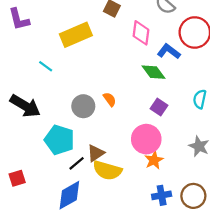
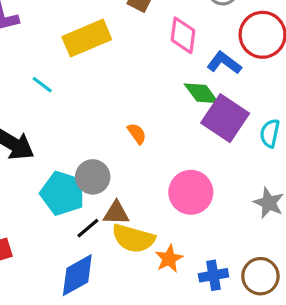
gray circle: (83, 106) -> (93, 177), moved
purple square: (159, 107) -> (225, 118), moved, size x1.8
brown triangle: (96, 153) -> (116, 213), turned 36
orange star: (154, 160) -> (169, 259), moved

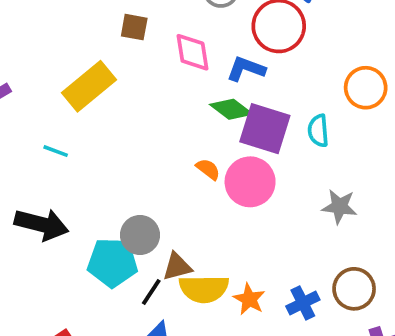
orange semicircle: (137, 134) -> (208, 169), moved
pink circle: (191, 192) -> (250, 182), moved

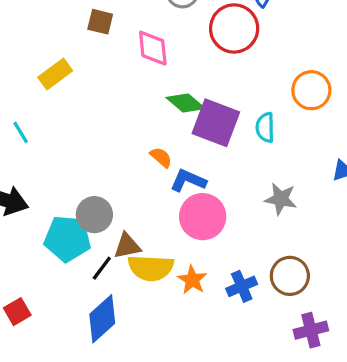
blue L-shape: (246, 69) -> (188, 181), moved
yellow rectangle: (89, 86) -> (55, 74), size x0.7
cyan line: (56, 151) -> (21, 132), turned 35
pink circle: (250, 182) -> (203, 217), moved

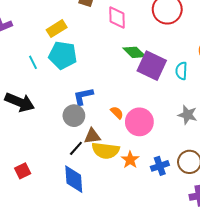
orange semicircle: (161, 157) -> (117, 113), moved
blue L-shape: (188, 181) -> (83, 96), moved, turned -40
cyan pentagon: (68, 239) -> (63, 55), moved
blue diamond: (102, 319) -> (74, 179), turned -56

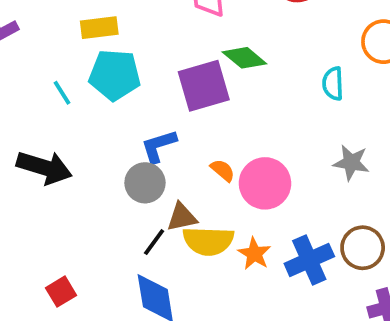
yellow rectangle: (57, 29) -> (99, 28), turned 30
purple square: (152, 66) -> (204, 86), moved, turned -36
blue cross: (160, 166) -> (309, 260), size x1.4

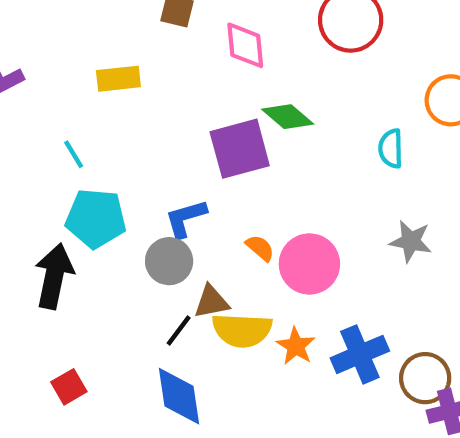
cyan pentagon: (115, 75) -> (96, 218), moved
black arrow: (44, 167) -> (54, 276), moved, turned -96
brown circle: (363, 248) -> (425, 378), moved

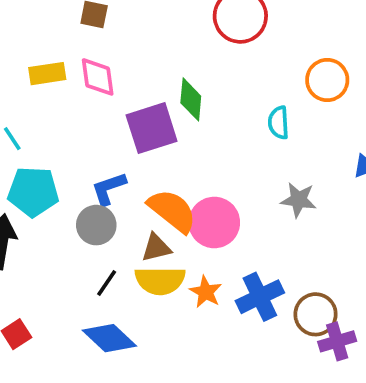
pink diamond: (245, 45) -> (98, 77), moved
green diamond: (288, 117) -> (191, 99), turned 57
orange semicircle: (260, 248) -> (172, 211), size x2.0
brown triangle: (211, 302) -> (156, 248), moved
blue diamond: (179, 396) -> (109, 338), turned -36

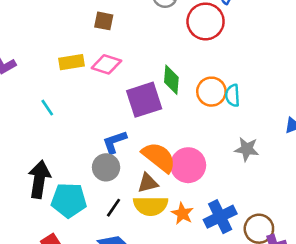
pink diamond: (98, 77) -> (106, 64), turned -64
orange circle: (327, 80) -> (211, 92), moved
cyan pentagon: (33, 192) -> (69, 200), moved

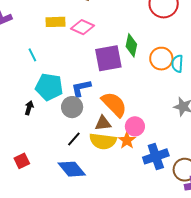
pink circle: (188, 165) -> (135, 126), moved, size x0.7
black arrow: (39, 179) -> (29, 108), moved, size x0.5
cyan pentagon: (69, 200) -> (49, 87), moved
orange star: (182, 214) -> (127, 140), moved

